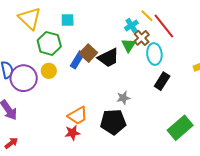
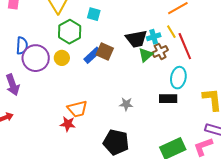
brown square: (88, 53) -> (105, 52), turned -36
cyan ellipse: (154, 54) -> (178, 78), moved
black trapezoid: (108, 58) -> (136, 39), moved
black rectangle: (162, 81) -> (168, 99), turned 42
black pentagon: (113, 122) -> (116, 142), moved

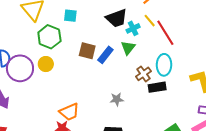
black trapezoid: (136, 39) -> (117, 18), moved
brown cross: (160, 51) -> (143, 74), moved
blue rectangle: (92, 55) -> (105, 55), moved

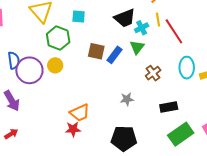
yellow line: (150, 21) -> (158, 20), turned 32
cyan ellipse: (164, 65) -> (187, 68), moved
black rectangle: (157, 87) -> (169, 107), moved

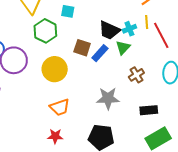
black trapezoid: (125, 18) -> (109, 30), moved, turned 40
yellow circle: (55, 65) -> (55, 69), moved, size x1.6
gray star: (127, 99) -> (108, 98), size x1.6
red star: (73, 129) -> (55, 136), moved

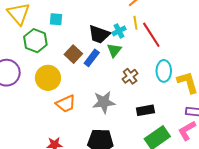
brown square: (82, 48) -> (73, 54), turned 30
orange trapezoid: (60, 107) -> (66, 104), moved

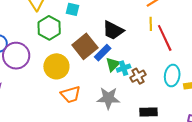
cyan cross: (119, 31) -> (124, 68), moved
green triangle: (114, 50) -> (113, 64), moved
brown square: (73, 54) -> (85, 46), size x1.4

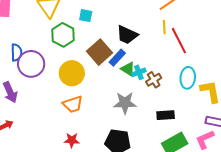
green triangle: (113, 64) -> (128, 69), turned -42
orange trapezoid: (71, 94) -> (73, 104), moved

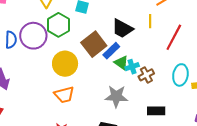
yellow line: (164, 27) -> (150, 21), moved
red line: (179, 41) -> (174, 37), turned 52
purple circle: (31, 64) -> (33, 36), moved

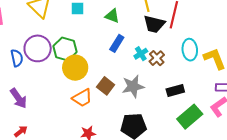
green hexagon: (58, 25) -> (65, 49), moved
black trapezoid: (122, 29) -> (154, 24), moved
brown square: (94, 44) -> (106, 86), moved, size x0.7
green triangle: (121, 63) -> (112, 16), moved

